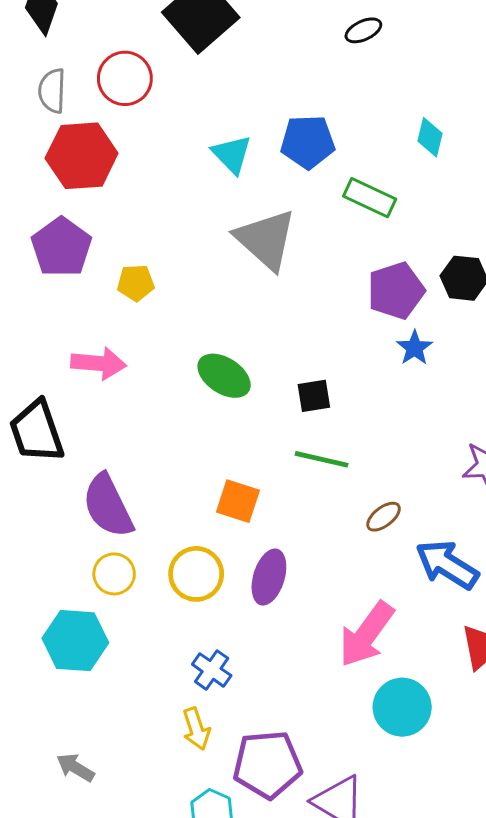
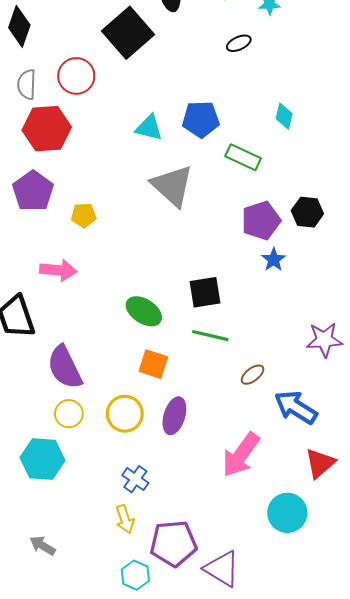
cyan triangle: (232, 154) -> (149, 128), turned -32
green ellipse: (224, 376) -> (144, 311), moved
black square: (314, 396) -> (205, 292), size x1.4
cyan circle: (402, 707) -> (287, 513), moved

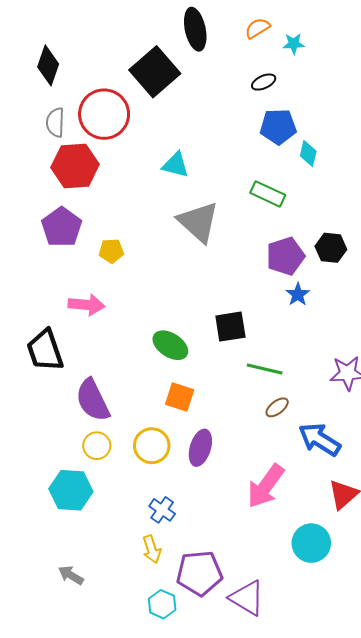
red circle: (76, 76) -> (104, 114), size x1.4
blue pentagon: (201, 119) -> (278, 127), moved
green line: (210, 336) -> (265, 369), moved

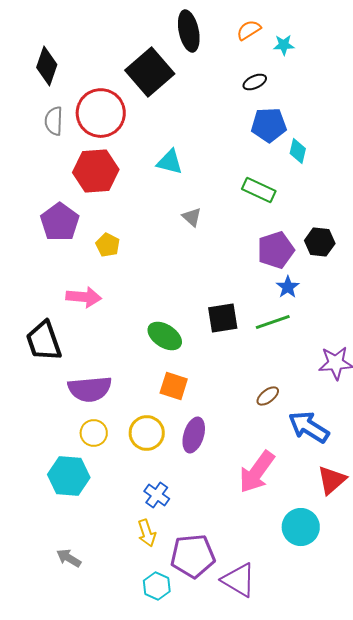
red hexagon: (75, 166) -> (96, 171), moved
gray triangle: (198, 222) -> (192, 217), size x0.5
yellow pentagon: (111, 251) -> (108, 245), turned 30
green line: (265, 369) -> (273, 322), moved, turned -32
purple semicircle: (93, 400) -> (90, 389), turned -69

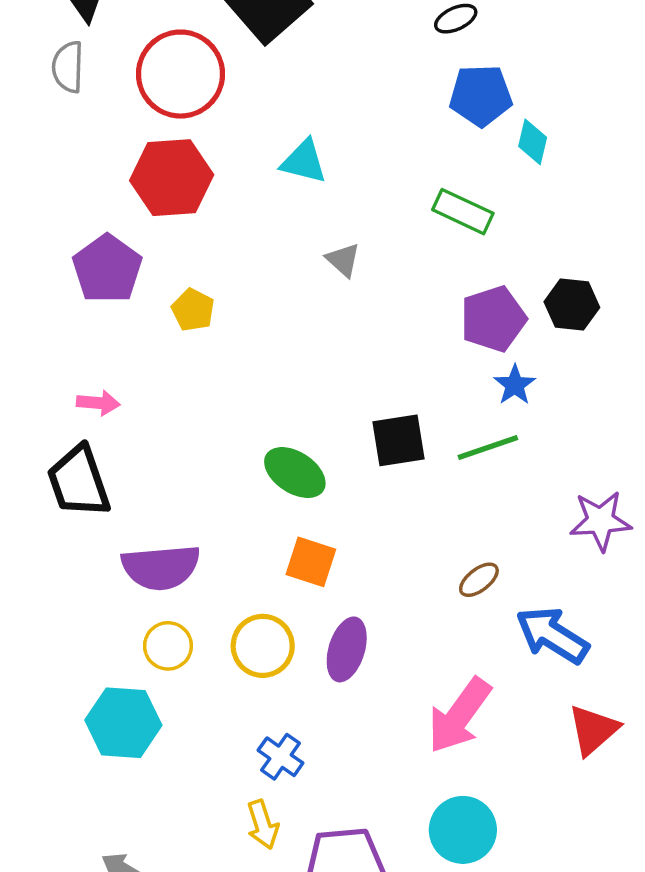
gray semicircle: (54, 121) -> (68, 67), moved
pink arrow: (84, 297) -> (98, 403), moved, size x0.7
cyan circle: (301, 527) -> (463, 830), moved

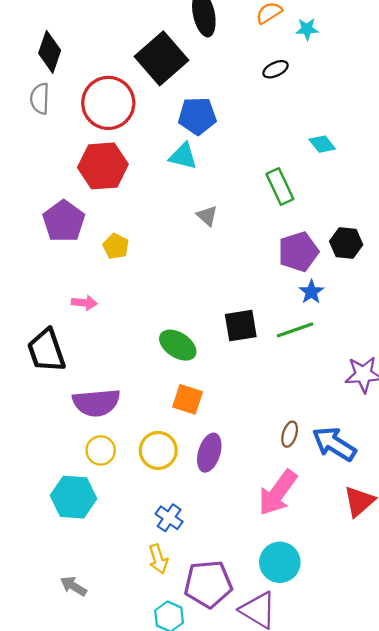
blue pentagon: (481, 95) -> (197, 116), moved
cyan diamond: (533, 142) -> (322, 144), turned -52
green rectangle: (463, 212) -> (280, 187), turned 40
pink arrow: (98, 403) -> (84, 303), moved
brown ellipse: (479, 580) -> (290, 434), moved, turned -35

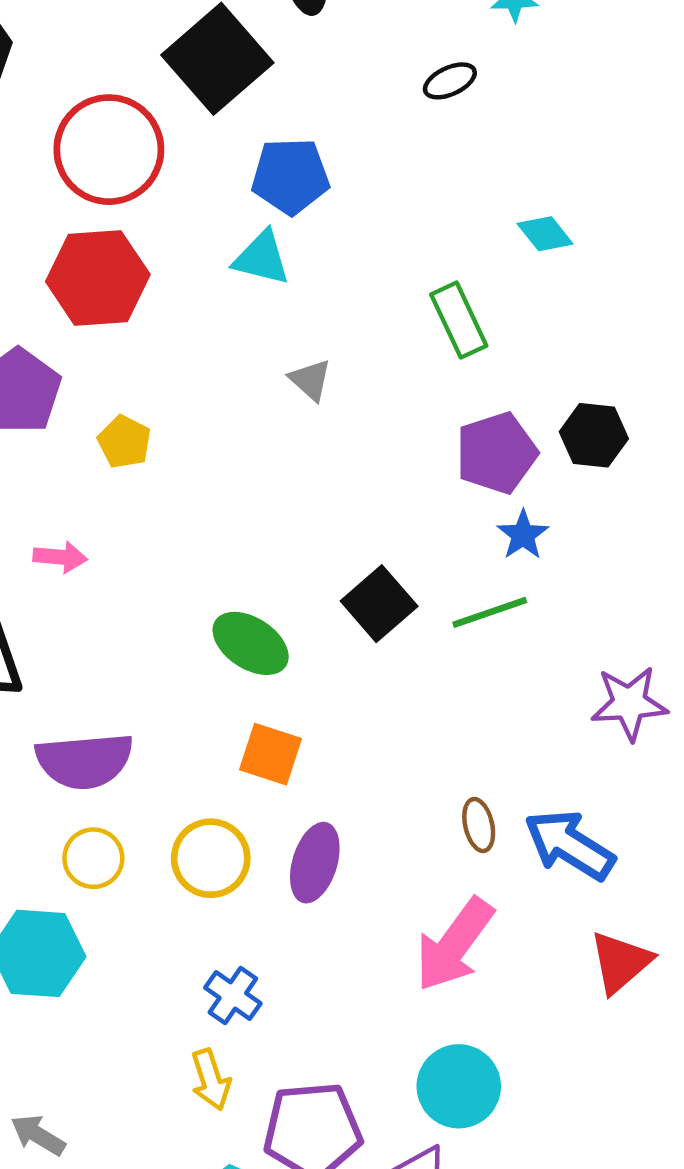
black square: (241, 326) -> (379, 604), turned -32
brown ellipse: (290, 434) -> (479, 825), turned -30

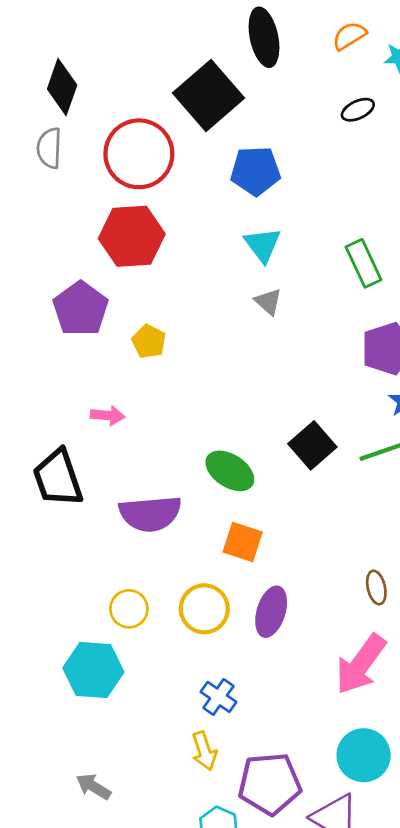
cyan triangle: (262, 258) -> (263, 245), moved, turned 39
purple semicircle: (84, 761) -> (150, 514), moved

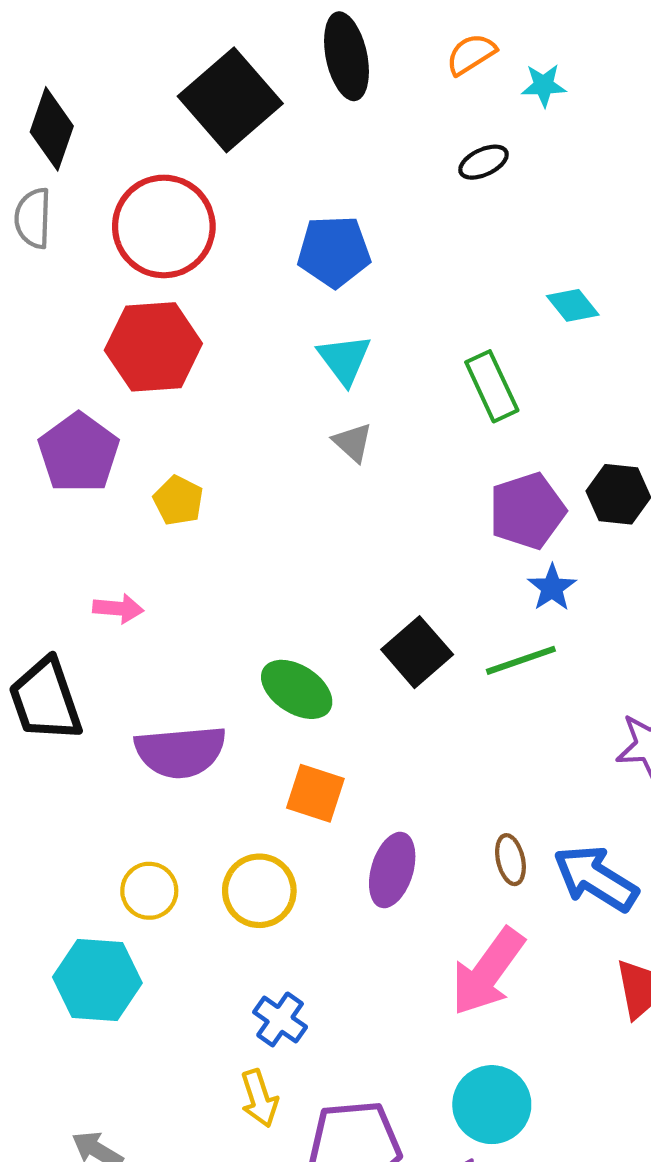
black square: (209, 96) -> (230, 100), moved
purple ellipse: (271, 612) -> (392, 870), moved

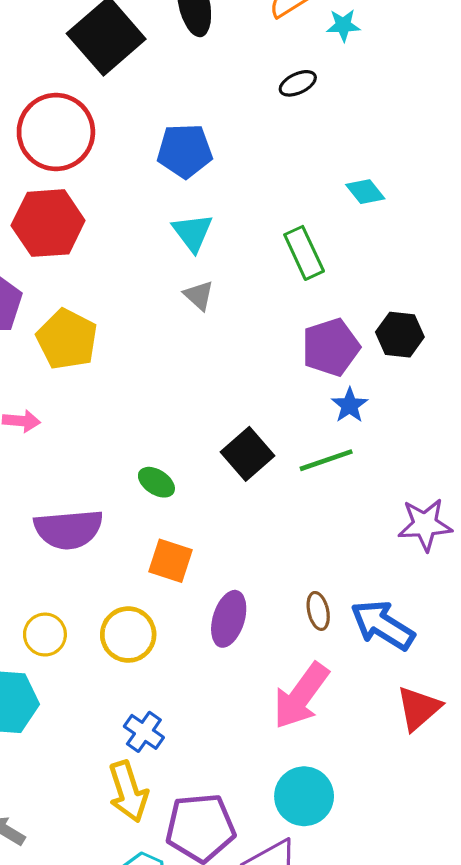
yellow pentagon: (178, 500) -> (67, 339), size x1.6
green ellipse: (297, 689) -> (156, 482), size x0.7
yellow arrow: (259, 1098) -> (128, 792), size x1.4

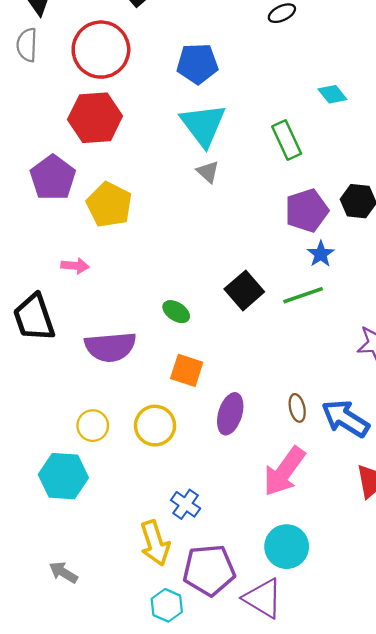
cyan triangle: (193, 233) -> (203, 125), size x1.5
blue cross: (144, 732) -> (186, 504), moved

